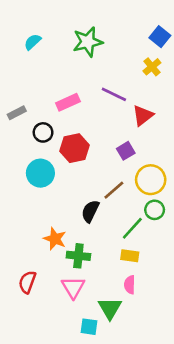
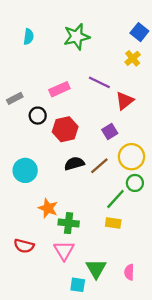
cyan semicircle: (33, 42) -> (29, 37), turned 140
cyan circle: (40, 173) -> (25, 170), moved
black semicircle: (90, 211) -> (74, 164), moved, turned 48
red semicircle: (27, 282) -> (24, 246), turned -96
pink semicircle: (130, 285) -> (129, 272), moved

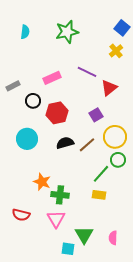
cyan circle: (25, 170) -> (27, 139), moved

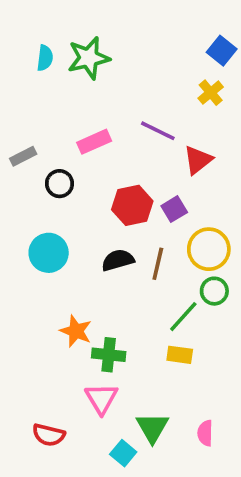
green star: (67, 32) -> (89, 58), moved
red hexagon: (57, 113) -> (132, 205), moved
brown line: (87, 145) -> (158, 264), turned -36
red semicircle: (21, 215) -> (49, 435), moved
cyan square: (68, 249) -> (123, 453), turned 32

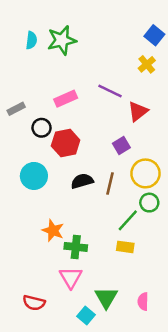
red hexagon: (132, 205) -> (66, 143), moved

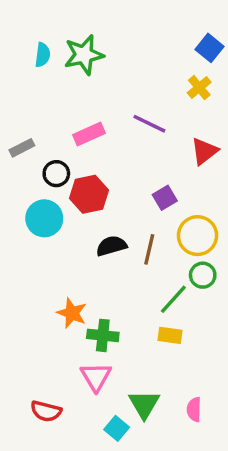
red triangle: (138, 111) -> (204, 151), moved
cyan circle: (34, 176) -> (44, 218), moved

